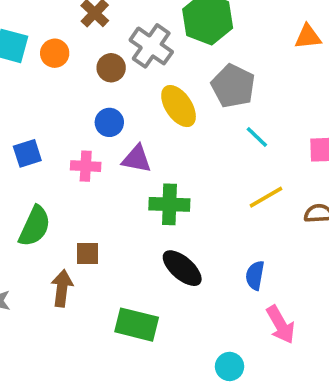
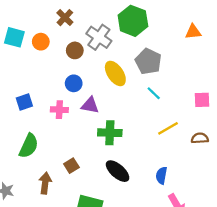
cyan line: (257, 137) -> (154, 93), moved
brown square: (87, 254) -> (71, 166), moved, turned -32

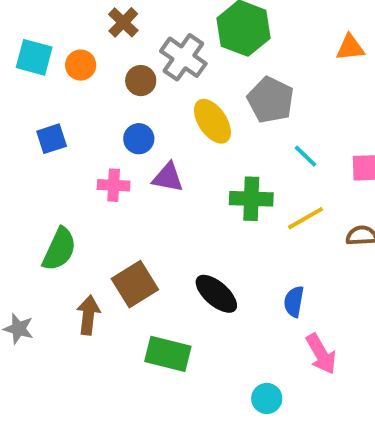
cyan line: (154, 93) -> (305, 156), moved
blue square: (24, 102) -> (52, 139), moved
green cross: (110, 133) -> (251, 199), moved
brown square: (71, 166) -> (135, 284), size x1.6

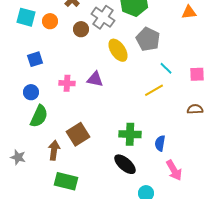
blue circle: (139, 139) -> (31, 92), moved
green cross: (251, 199) -> (130, 134), moved
yellow line: (305, 218) -> (154, 90), moved
black ellipse: (216, 294) -> (125, 164), moved
green rectangle: (168, 354) -> (66, 181), moved

